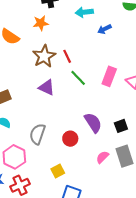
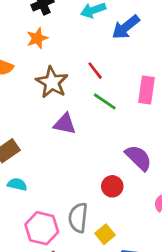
blue arrow: (104, 29) -> (126, 27), size x1.5
red line: (67, 56) -> (95, 71), moved
gray semicircle: (37, 134) -> (78, 218), moved

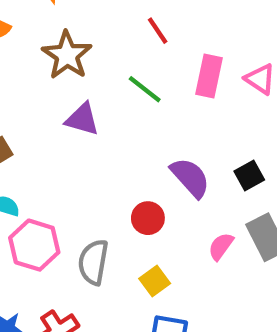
red line: (95, 71) -> (158, 31), moved
pink hexagon: (42, 228) -> (34, 245), moved
yellow square: (105, 234) -> (155, 281), moved

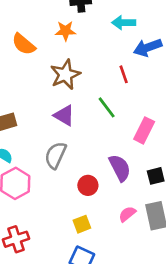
pink rectangle: (209, 76) -> (144, 130), moved
gray semicircle: (93, 262) -> (55, 155), moved

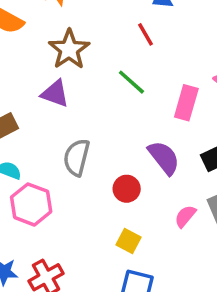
purple triangle: (64, 115) -> (55, 94), moved
yellow square: (82, 224) -> (129, 241), turned -30

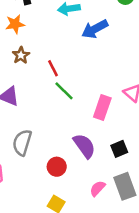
red line: (145, 34) -> (53, 68), moved
brown star: (69, 49) -> (21, 55), moved, size x0.6

